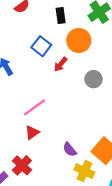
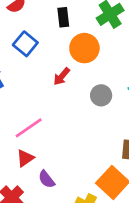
blue square: (41, 46) -> (25, 44), moved
purple semicircle: (70, 149) -> (47, 179), moved

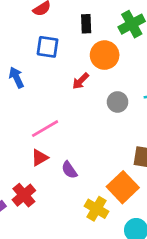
blue square: (25, 44) -> (48, 47), turned -35
purple semicircle: (47, 179) -> (69, 170), moved

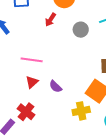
pink line: (45, 129) -> (32, 60), turned 50
yellow cross: (96, 209) -> (81, 111), turned -30

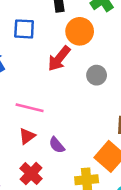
red arrow: (51, 20) -> (59, 59), size x1.5
red cross: (26, 112) -> (31, 174), moved

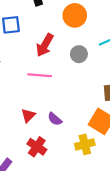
orange circle: (80, 31) -> (75, 15), moved
pink line: (30, 108) -> (40, 75), moved

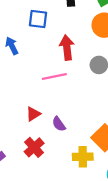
red arrow: (45, 45) -> (67, 48), turned 130
pink line: (40, 75) -> (54, 77), turned -30

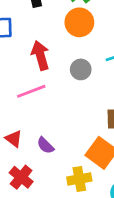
red triangle: (33, 114) -> (14, 139), turned -42

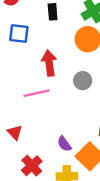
purple semicircle: (45, 145) -> (64, 144), moved
red cross: (21, 177) -> (32, 166), moved

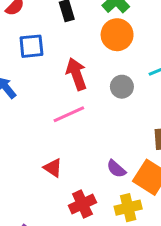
red cross: (32, 166) -> (82, 204), turned 30

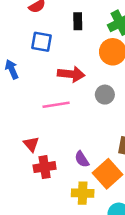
red arrow: (76, 74) -> (71, 74), turned 100
red cross: (82, 204) -> (45, 167), moved

